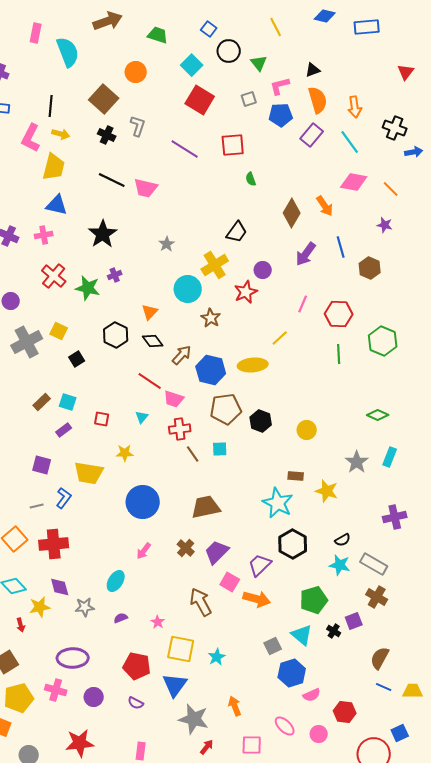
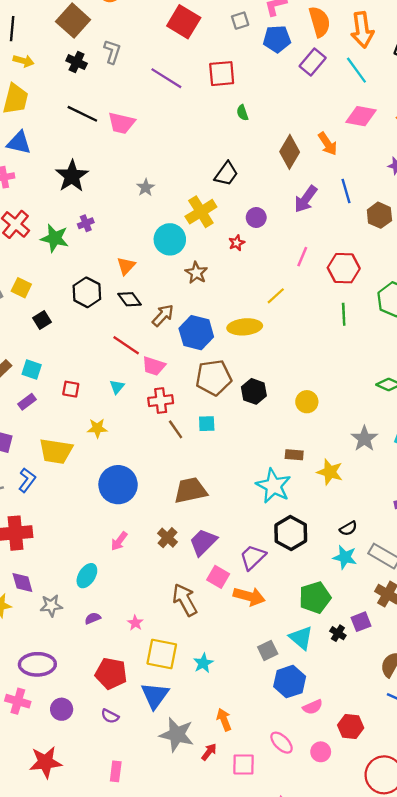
orange arrow: (355, 107) -> (362, 30), size x1.4
red star: (246, 292) -> (237, 243), size x0.6
red arrow: (207, 747) -> (209, 752), moved

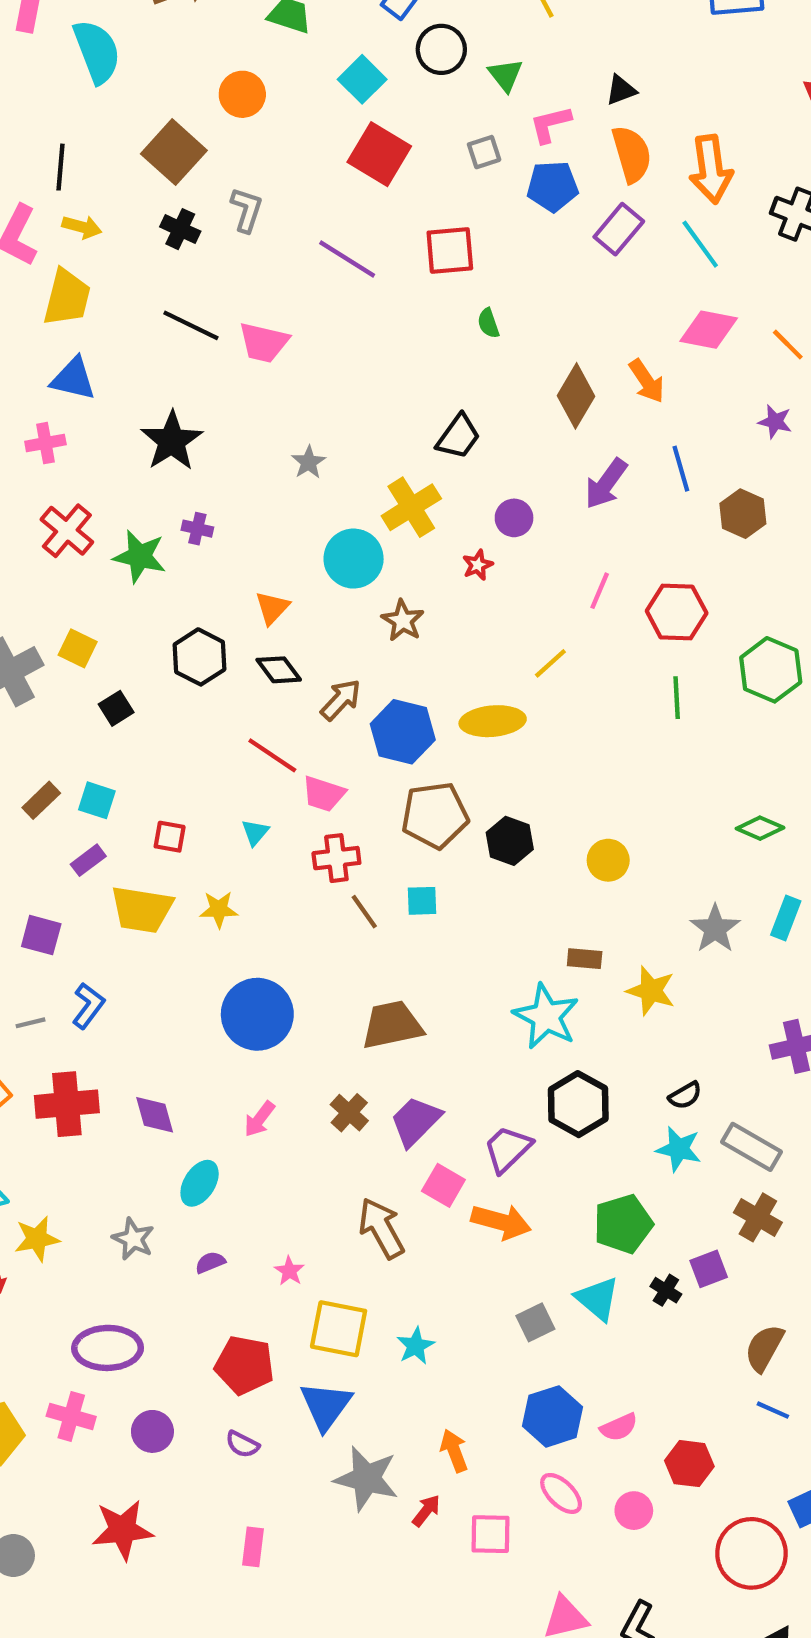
purple cross: (86, 223) -> (197, 529), turned 35
yellow trapezoid: (56, 451) -> (142, 909), moved
purple diamond: (22, 583) -> (155, 1115), moved
gray star: (51, 606) -> (133, 1239), turned 30
blue hexagon: (290, 682) -> (553, 1416), moved

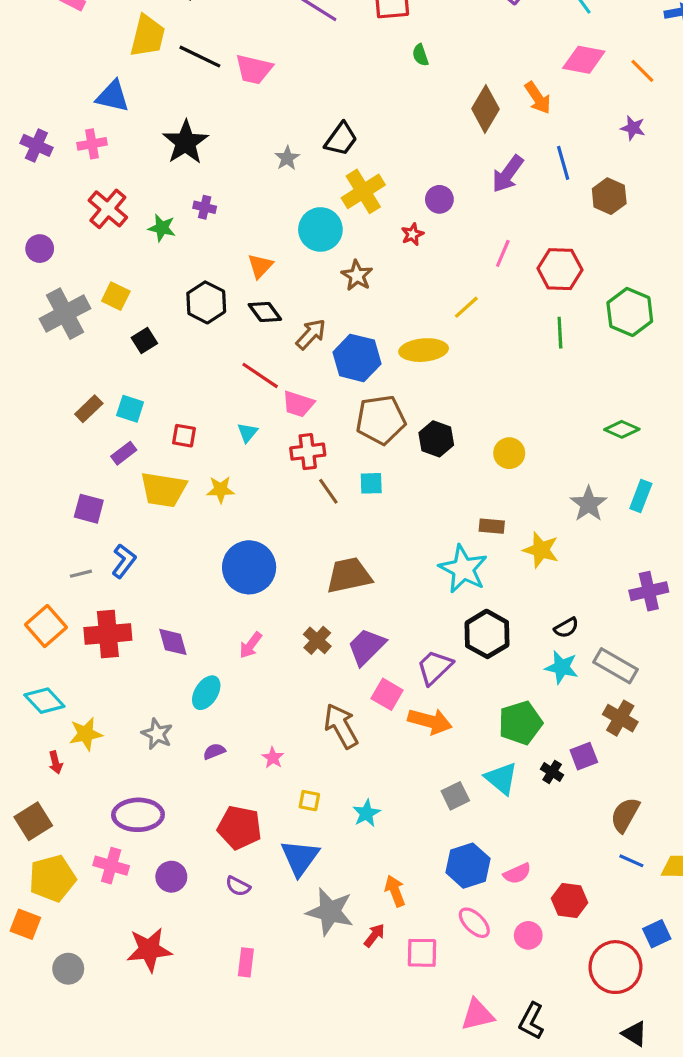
yellow trapezoid: (67, 298) -> (148, 36), moved
black trapezoid: (458, 437) -> (341, 139), moved
green star: (140, 556) -> (162, 228), size x0.7
yellow square: (339, 1329) -> (309, 801), size x0.5

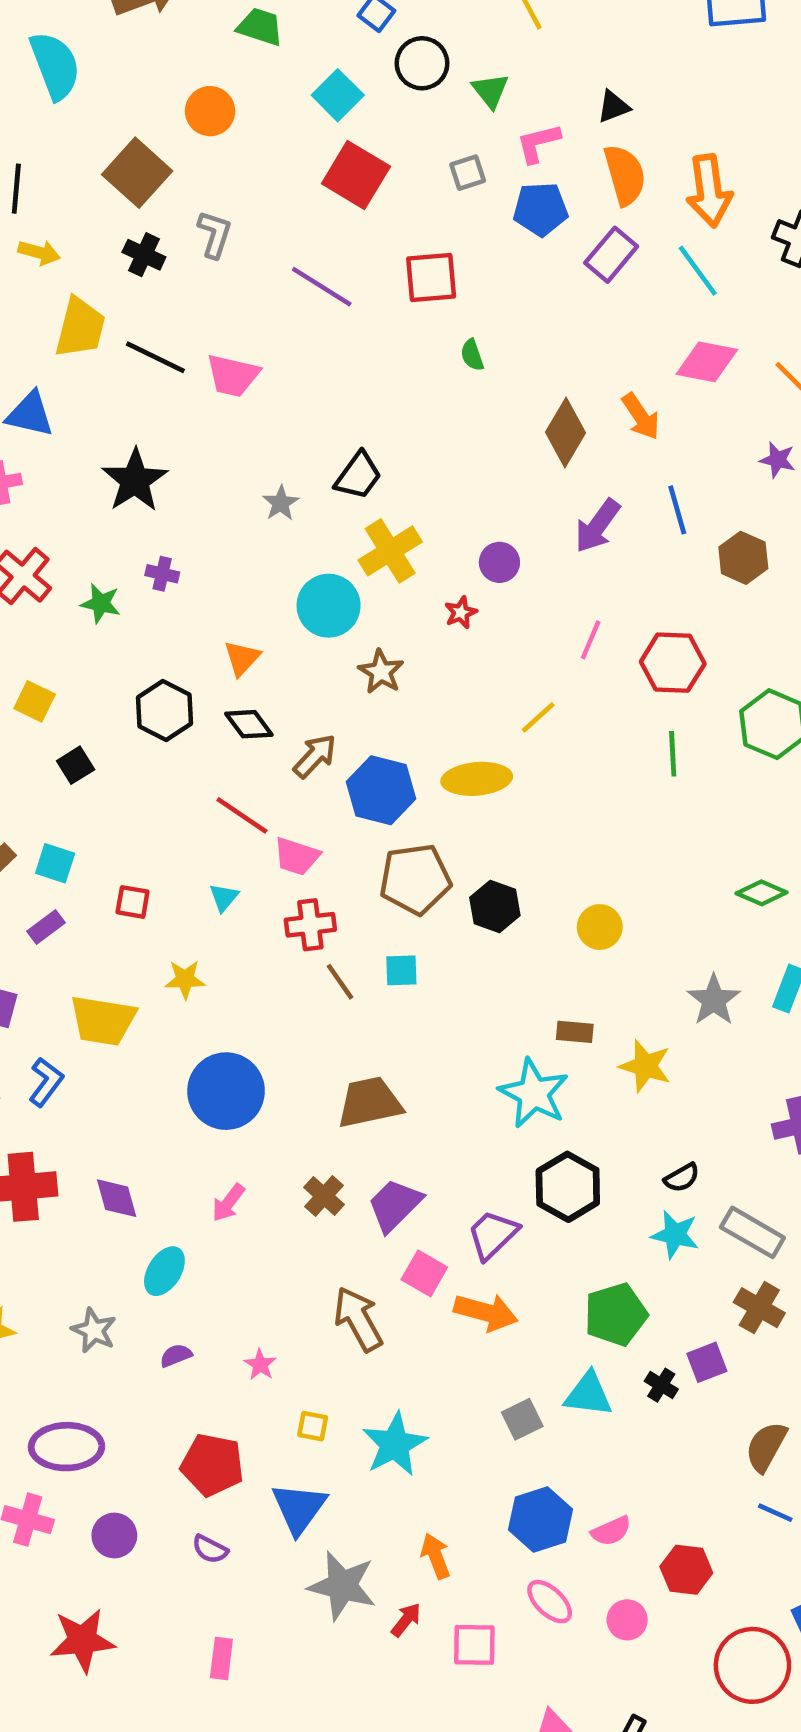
yellow trapezoid: (163, 490) -> (103, 1020), moved
cyan triangle: (501, 778) -> (588, 1394), turned -33
cyan star: (366, 813) -> (395, 1444), size x1.6

